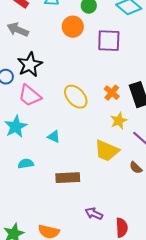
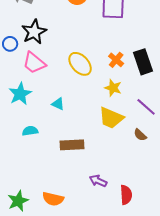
yellow star: (119, 121) -> (113, 88), moved, turned -30

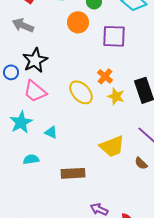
orange cross: (116, 60) -> (105, 76), moved
yellow star: (113, 88) -> (116, 96), moved
cyan triangle: (58, 104) -> (51, 132), moved
yellow trapezoid: (111, 118) -> (112, 146), turned -44

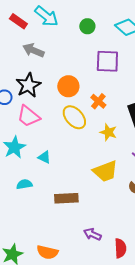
orange circle: (78, 22) -> (68, 86), moved
gray arrow: (23, 25) -> (33, 50), moved
yellow star: (116, 96) -> (108, 132), moved

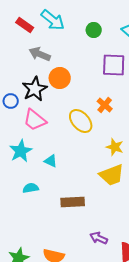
orange circle: (68, 86) -> (60, 78), moved
yellow star: (108, 132) -> (115, 147), moved

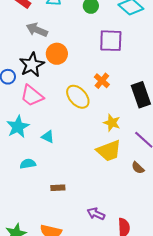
brown rectangle: (73, 202) -> (58, 188), moved, size x0.6

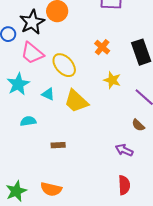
orange cross: (102, 81) -> (102, 47), moved
yellow ellipse: (78, 97) -> (64, 65), moved
yellow trapezoid: (109, 151) -> (76, 101), moved, turned 64
purple arrow: (96, 214) -> (124, 150), moved

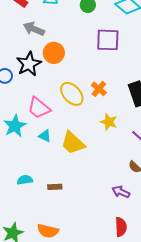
pink trapezoid: (32, 53) -> (39, 108), moved
yellow ellipse: (64, 65) -> (72, 94), moved
cyan semicircle: (28, 121) -> (25, 180), moved

